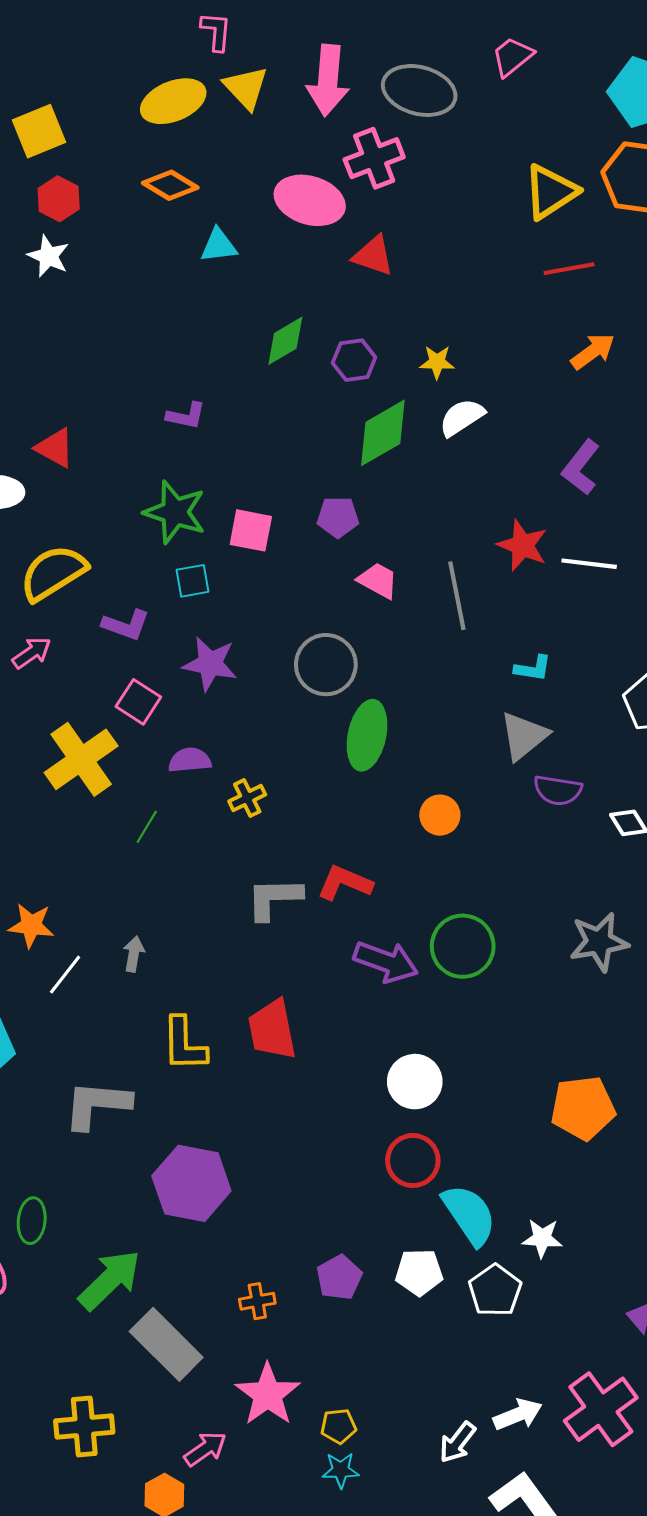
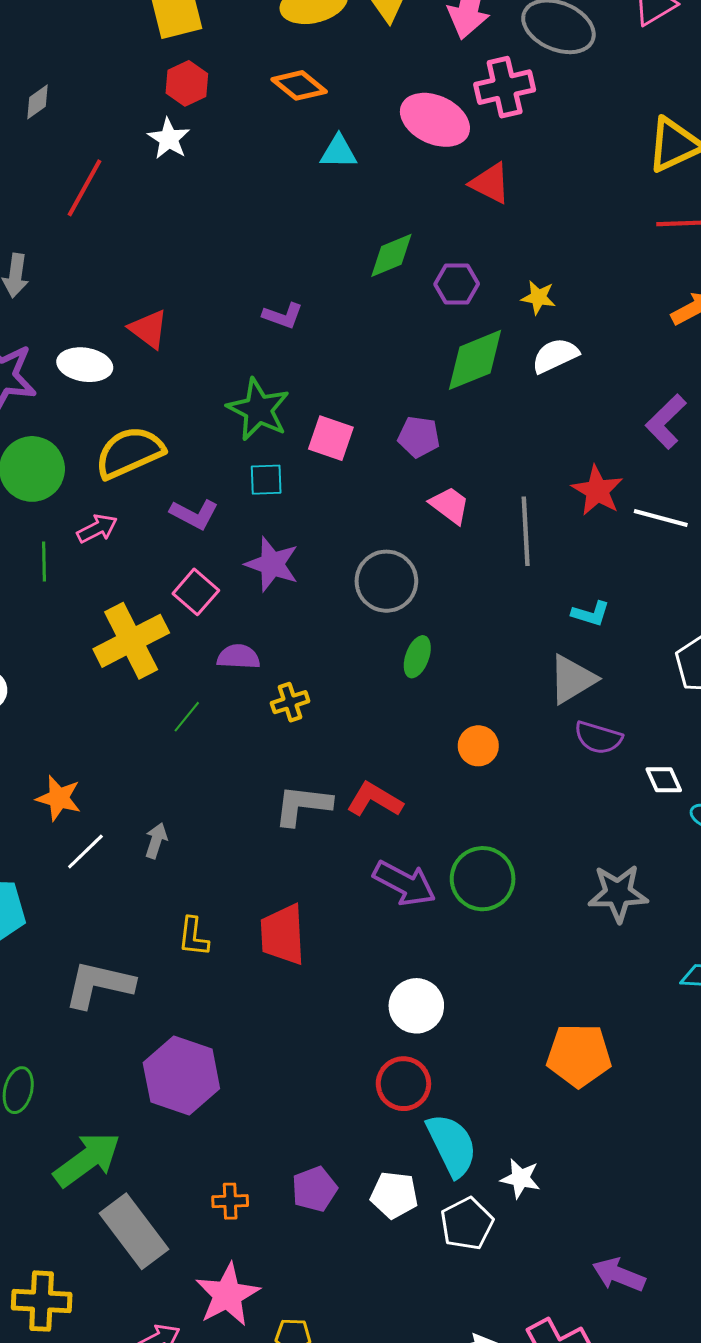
green ellipse: (367, 735) -> (417, 657), size x0.6
yellow L-shape: (184, 1044) -> (193, 937), size x0.7

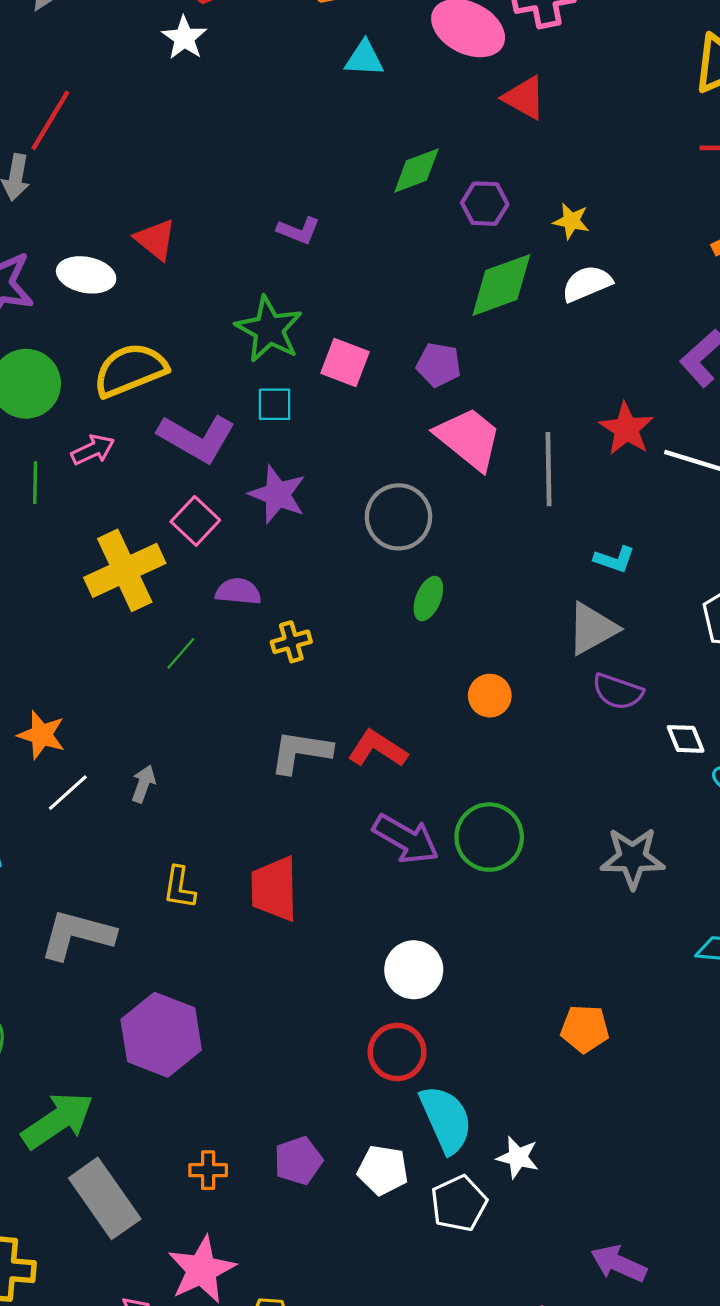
red line: (84, 188) -> (50, 120), moved
pink trapezoid: (450, 505) -> (469, 439), size x1.6
purple L-shape: (194, 514) -> (197, 438), size x1.5
orange pentagon: (579, 1055) -> (585, 1029), size x0.7

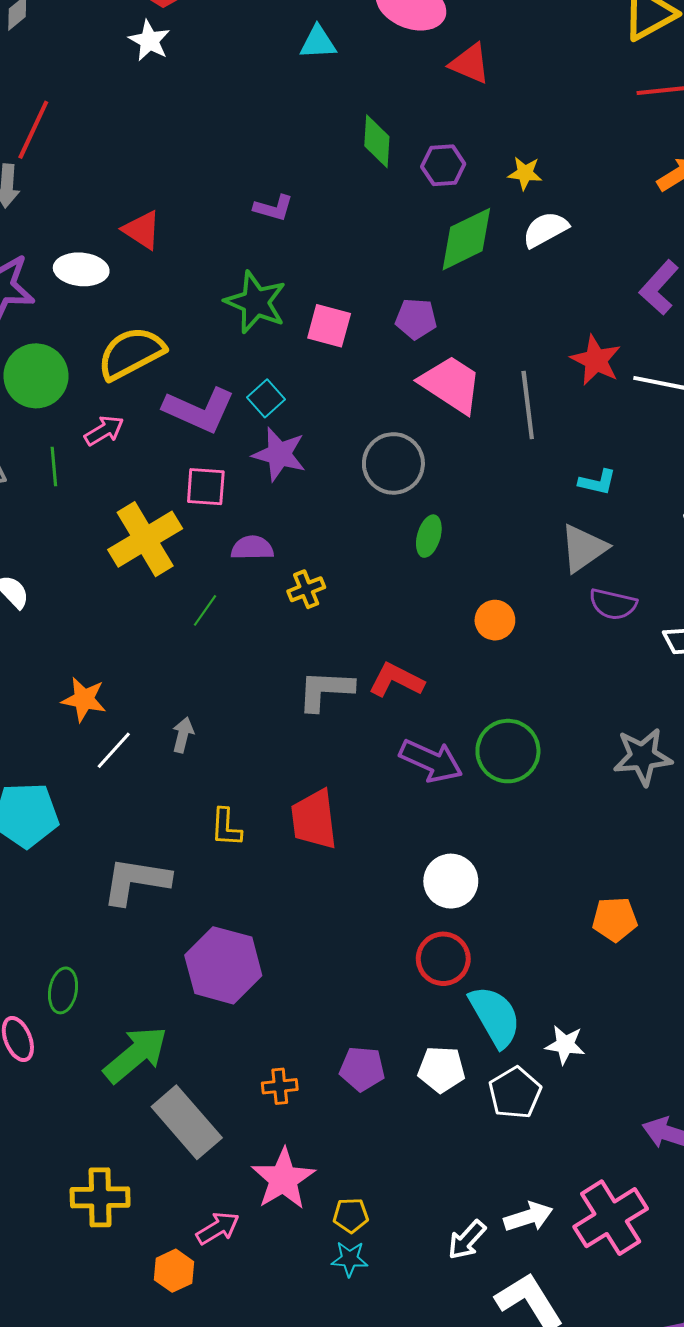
green diamond: (416, 171) -> (377, 141), turned -60
cyan square: (275, 404) -> (266, 398), moved, turned -36
pink square: (195, 521) -> (206, 487), turned -33
purple pentagon: (298, 1161) -> (362, 1069), turned 30

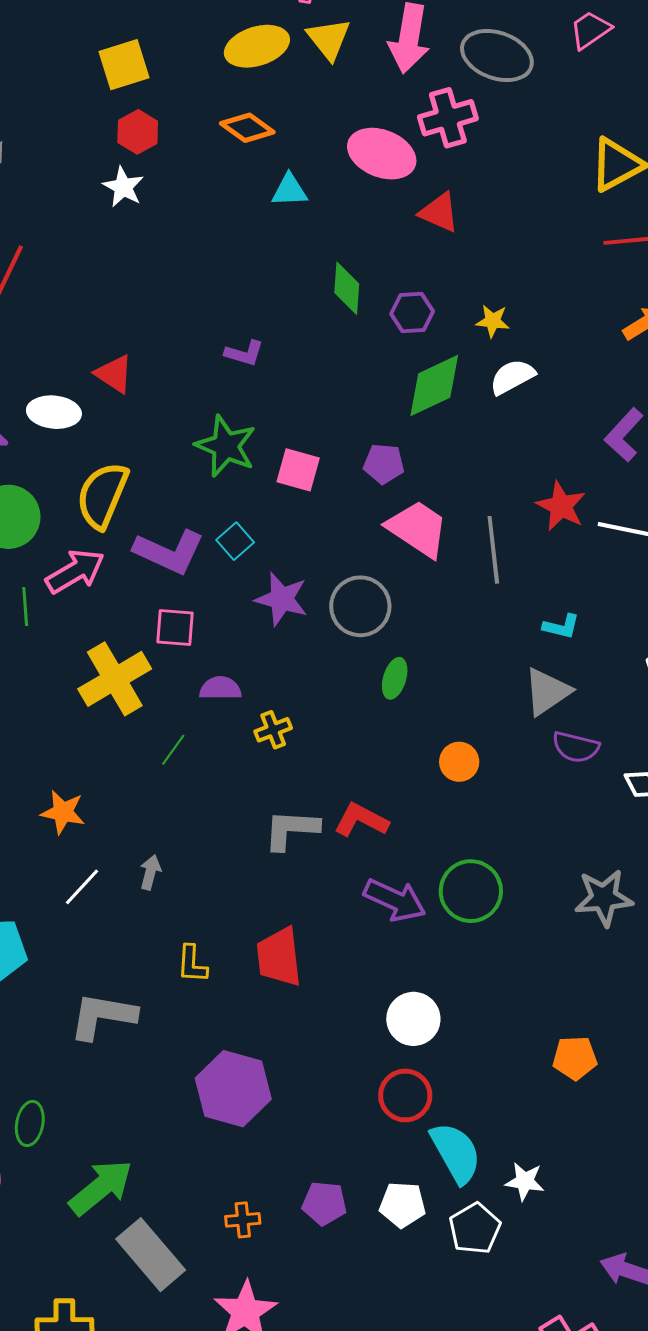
yellow semicircle: (131, 353) -> (102, 495), turned -40
pink arrow: (104, 431) -> (75, 571), size x1.5
purple star: (279, 454) -> (282, 599), moved
orange star: (84, 699) -> (63, 812), moved
purple hexagon: (223, 965) -> (233, 1089), moved

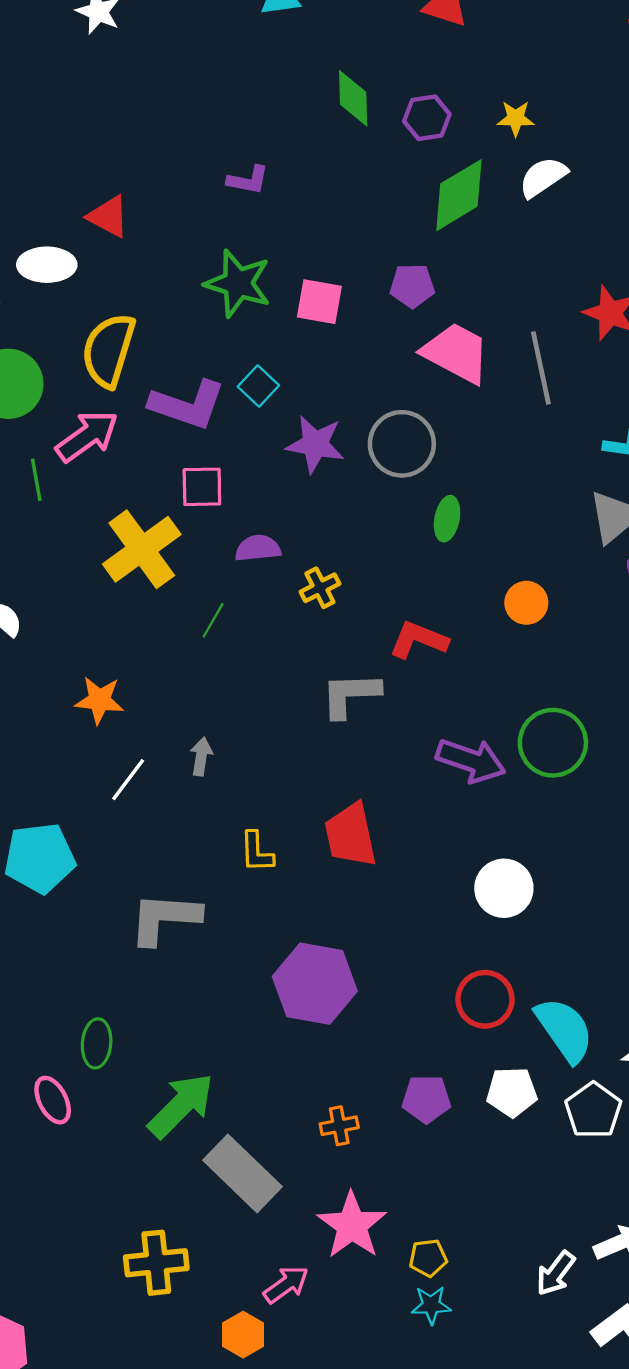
red L-shape: (361, 820) -> (418, 640), moved
red circle: (405, 1096) -> (485, 999), moved

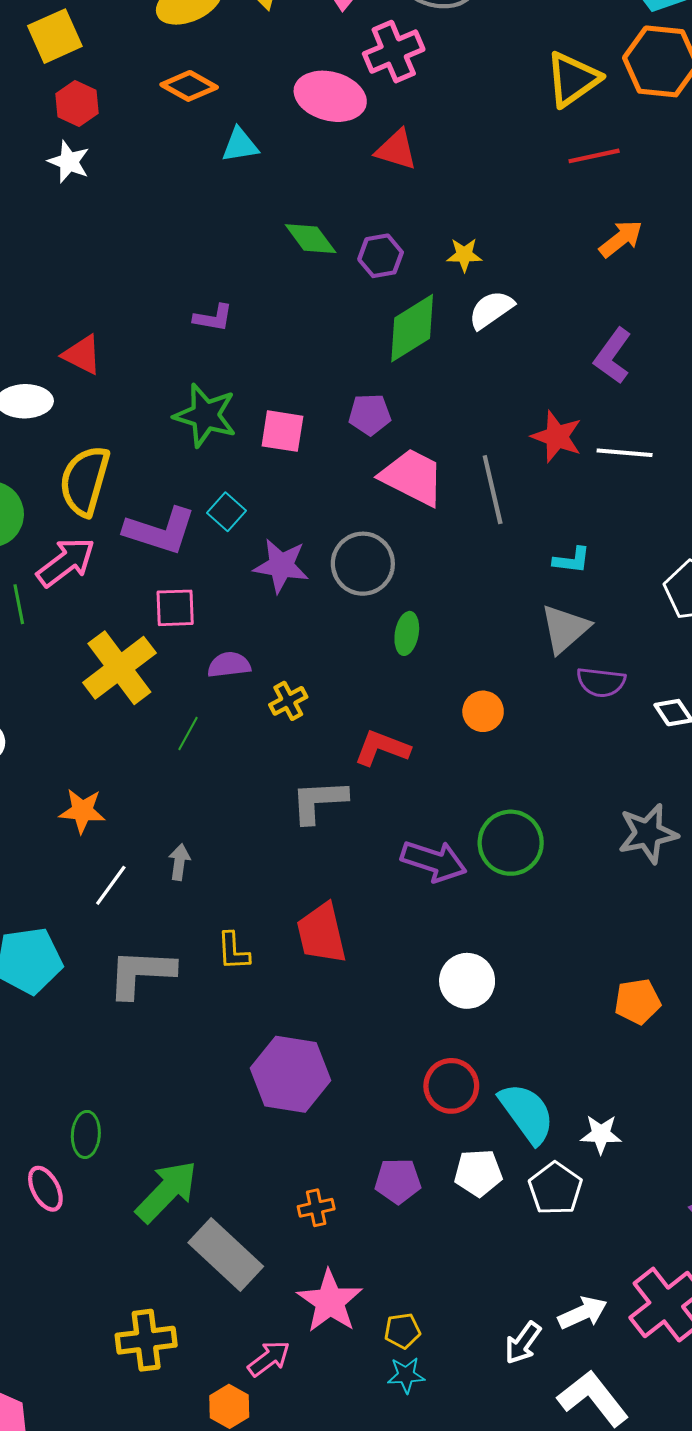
green diamond: (353, 98) -> (311, 239), turned -34
gray L-shape: (165, 918) -> (141, 973), moved

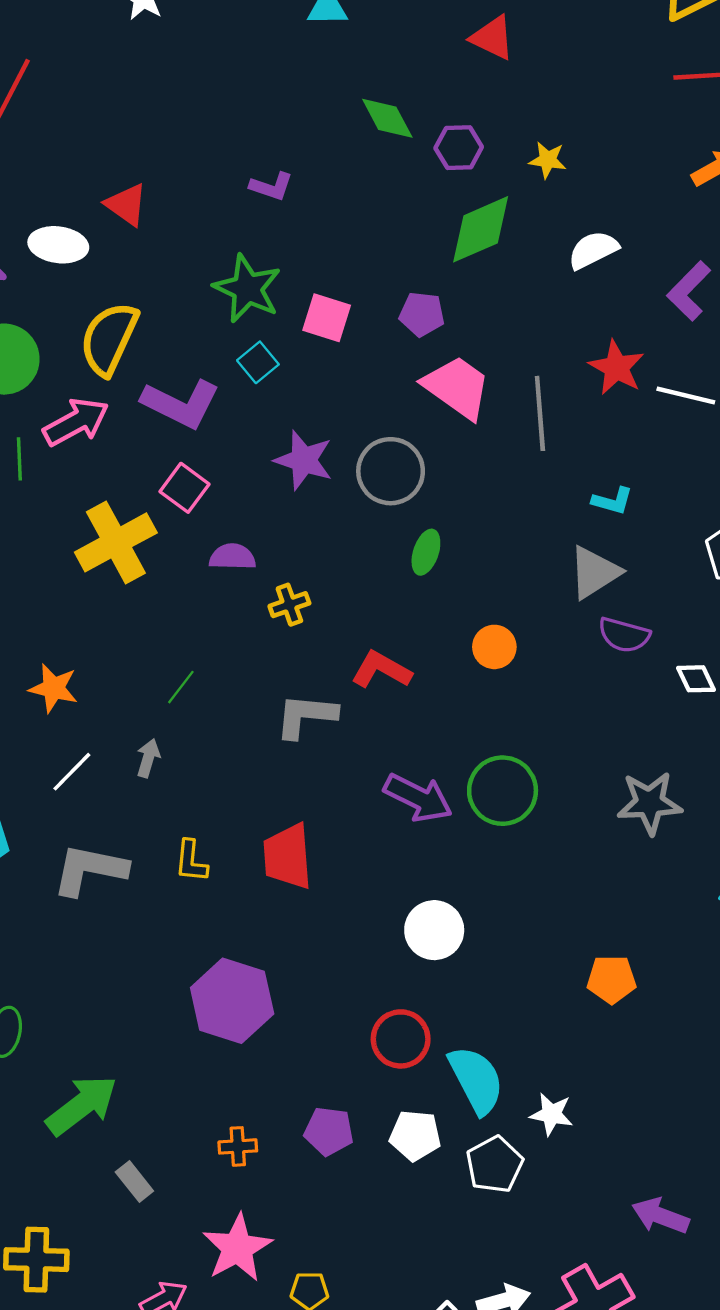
white semicircle: (491, 310) -> (593, 250), moved
cyan square: (226, 512) -> (258, 362), moved
pink square: (175, 608) -> (185, 488), turned 30
green line: (188, 734) -> (181, 687), moved
gray rectangle: (226, 1255) -> (134, 1182), size x0.5

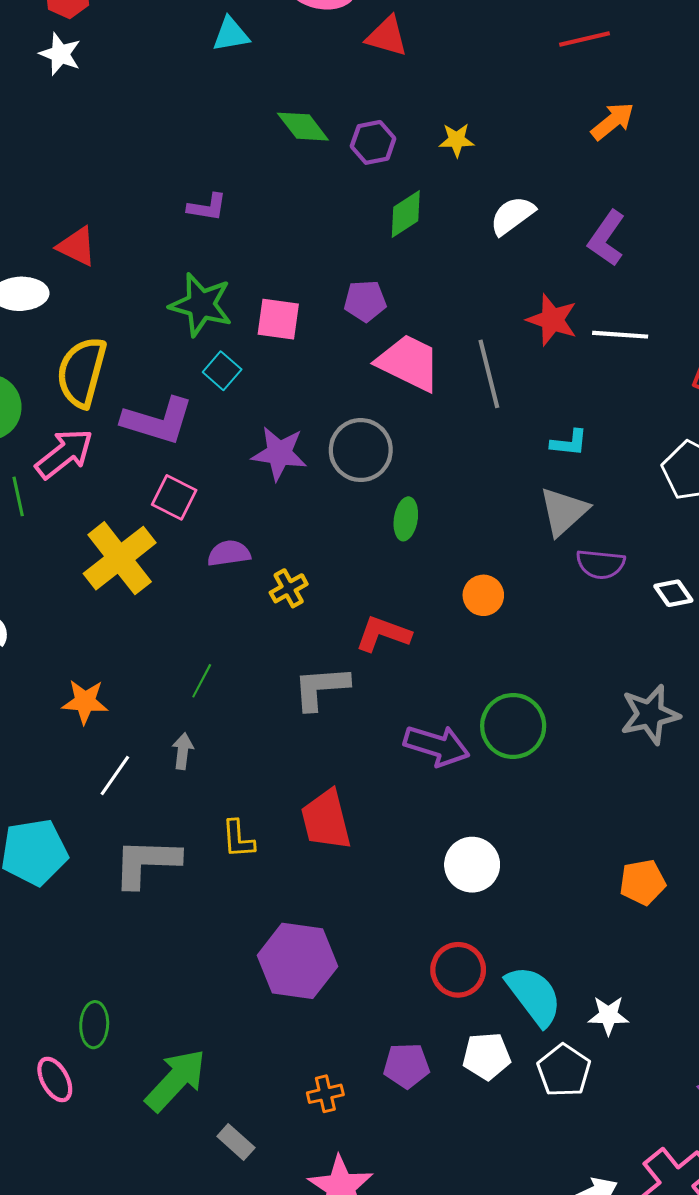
green diamond: (481, 229) -> (406, 214), size x0.7

